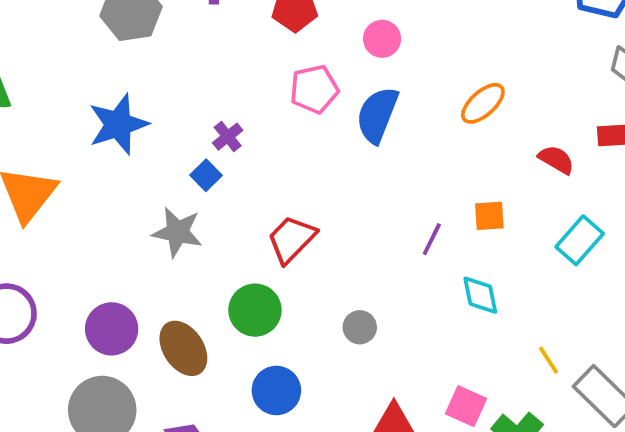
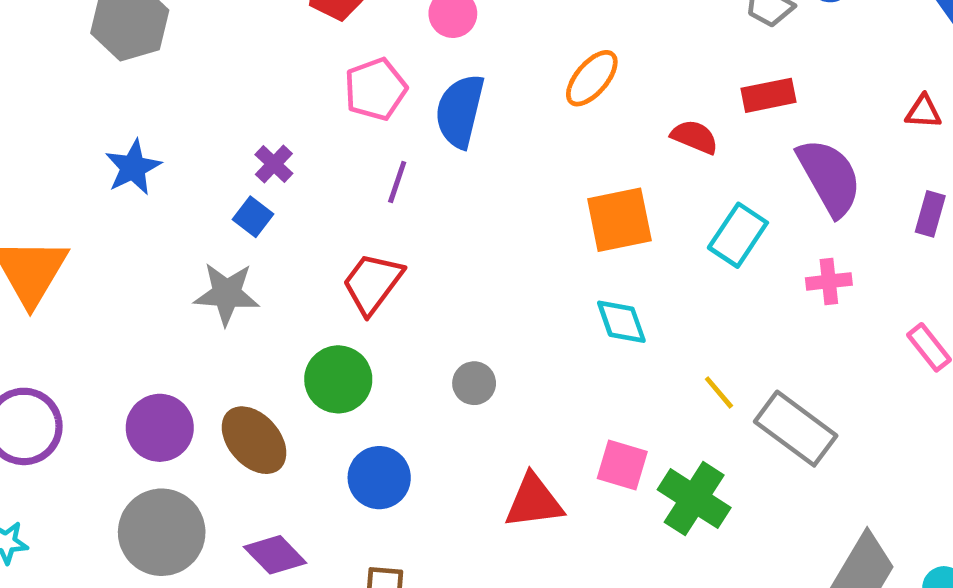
blue star: (118, 124) -> (133, 167), size x0.7
orange square: (489, 216) -> (619, 220), size x1.6
purple line: (432, 239) -> (397, 182), moved

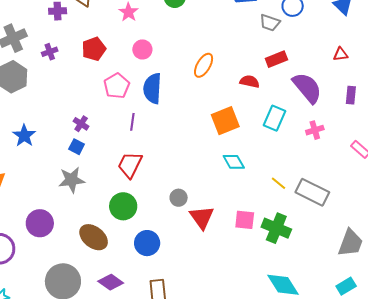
purple circle: (160, 428) -> (40, 223), moved
red triangle: (534, 501) -> (202, 217), moved, turned -48

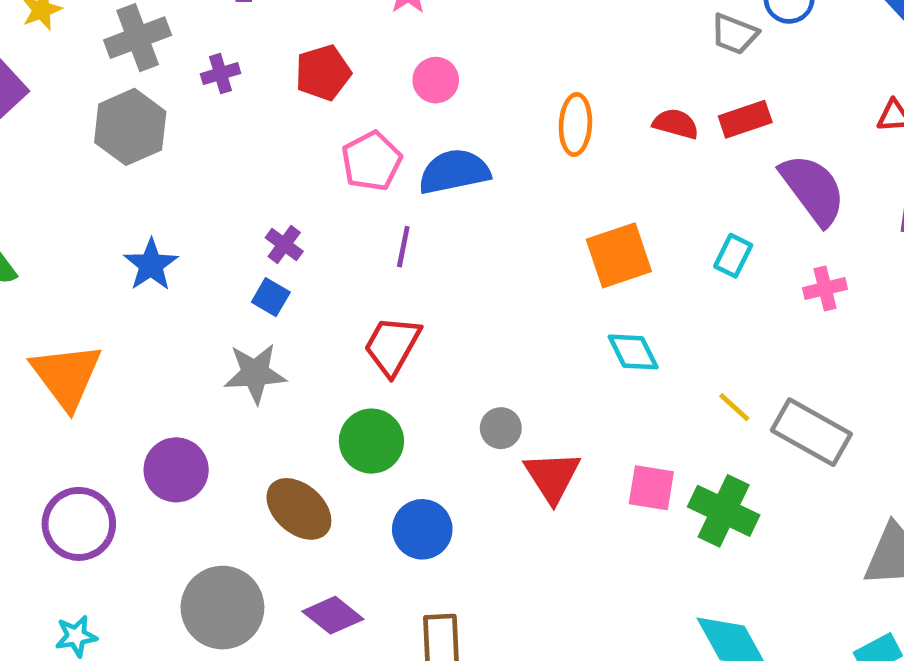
orange ellipse: (204, 65) -> (575, 124), turned -30
red semicircle: (250, 81) -> (676, 124), moved
blue semicircle: (152, 88) -> (454, 172), turned 72
cyan rectangle: (274, 118) -> (733, 256), size x0.7

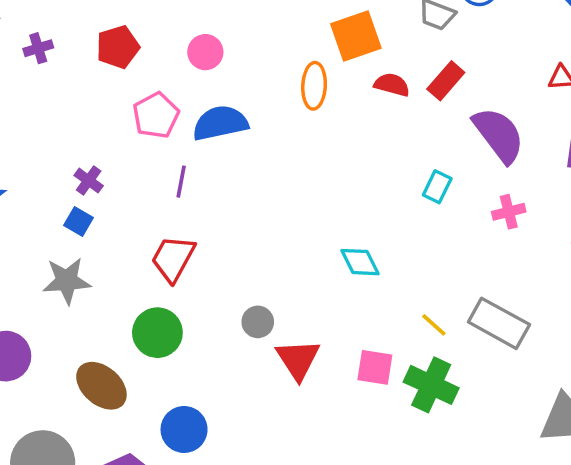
red rectangle: (745, 119) -> (446, 81), turned -30
orange square: (619, 255) -> (356, 36), moved
yellow line: (734, 407) -> (434, 325), moved
blue circle: (422, 529) -> (184, 429), moved

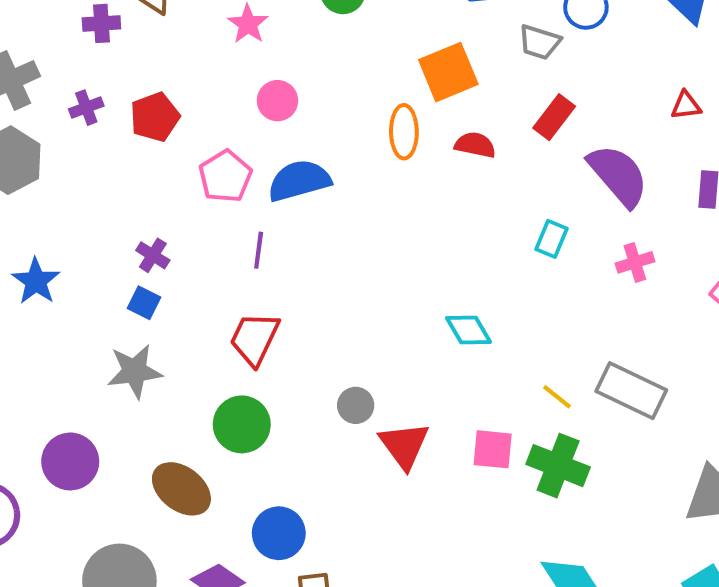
red pentagon: (118, 47) -> (155, 117), moved
red semicircle: (392, 85) -> (475, 145), moved

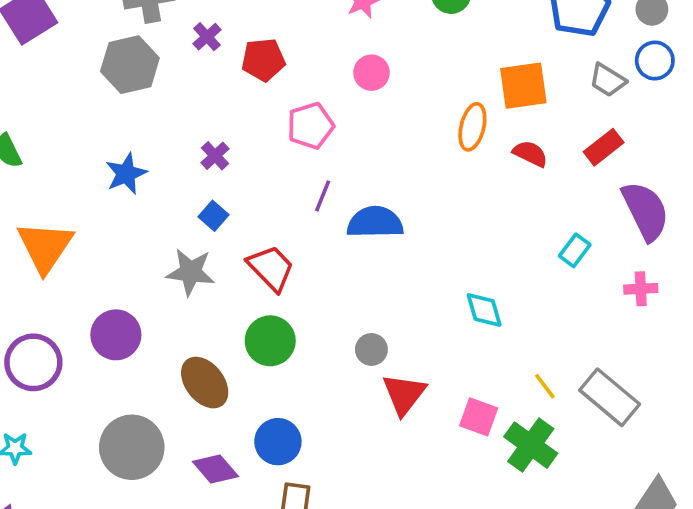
purple cross: (86, 108) -> (207, 37), turned -36
blue semicircle: (299, 181) -> (375, 222), moved
purple cross: (153, 255) -> (215, 156), moved
red trapezoid: (255, 339) -> (271, 268), moved, turned 96

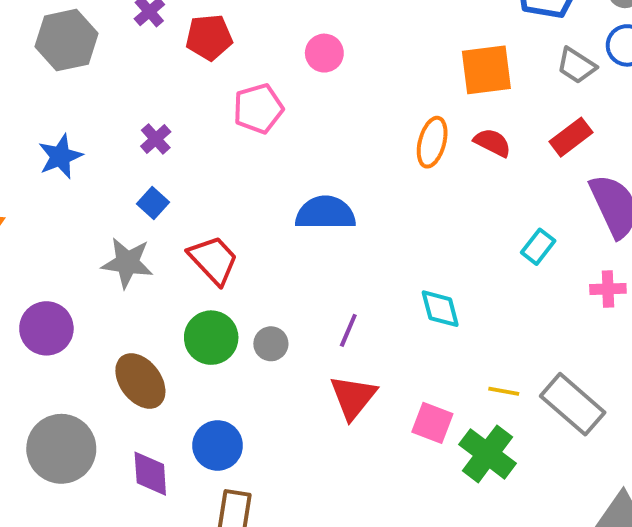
orange ellipse: (472, 127) -> (432, 142), moved
purple line: (323, 196) -> (348, 330), moved
gray circle: (371, 349) -> (271, 344), moved
yellow line: (545, 386) -> (504, 391), turned -44
purple diamond: (215, 469) -> (150, 474), turned 36

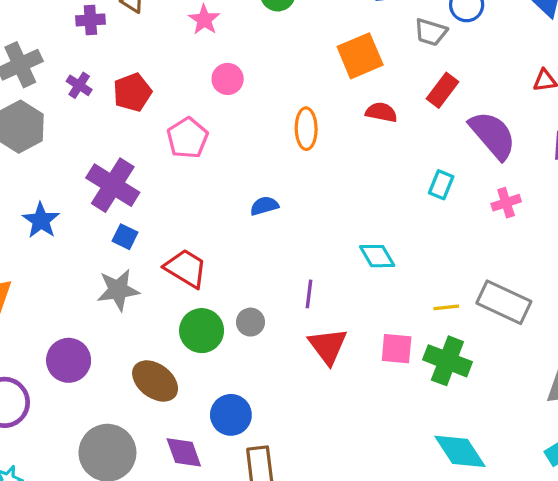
purple cross: (156, 139) -> (113, 185), size x2.0
orange ellipse: (432, 142) -> (306, 129), moved
blue semicircle: (325, 213) -> (264, 206), size x0.6

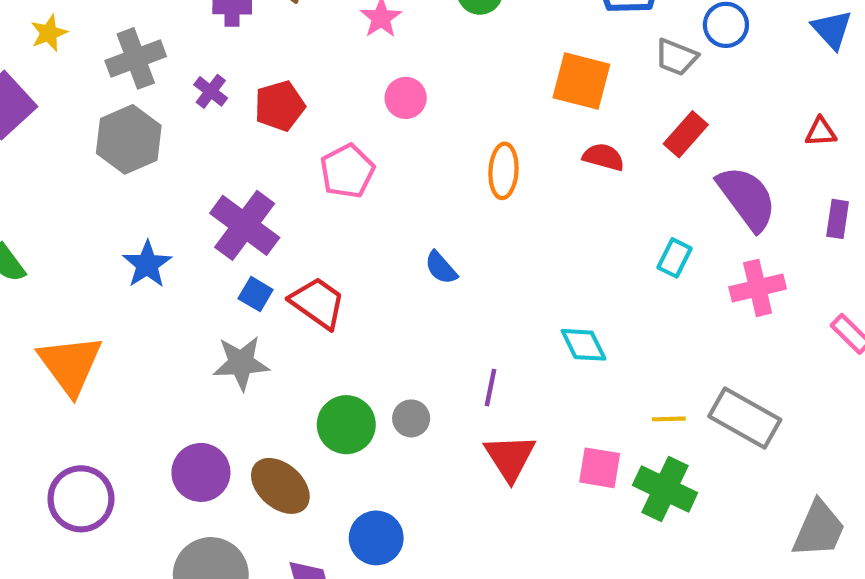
orange square: (360, 56) -> (581, 81), turned 33
pink cross: (506, 203) -> (758, 288), size x1.4
blue semicircle: (264, 206) -> (441, 268), turned -120
red trapezoid: (186, 268) -> (318, 303), moved
purple circle: (69, 360) -> (201, 472), moved

